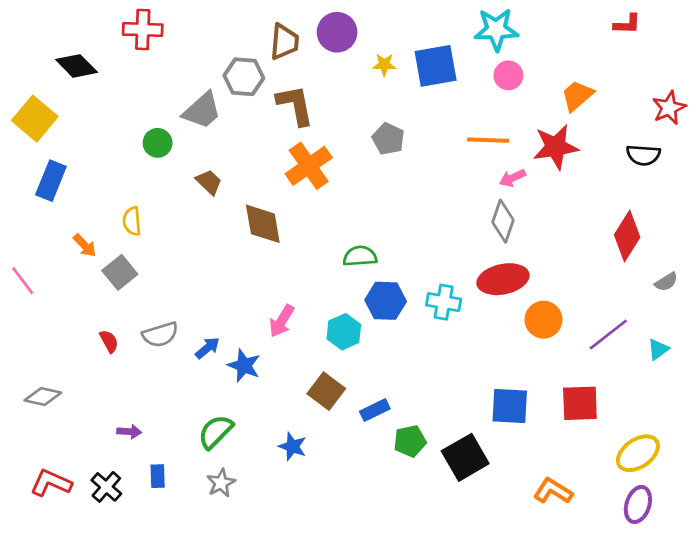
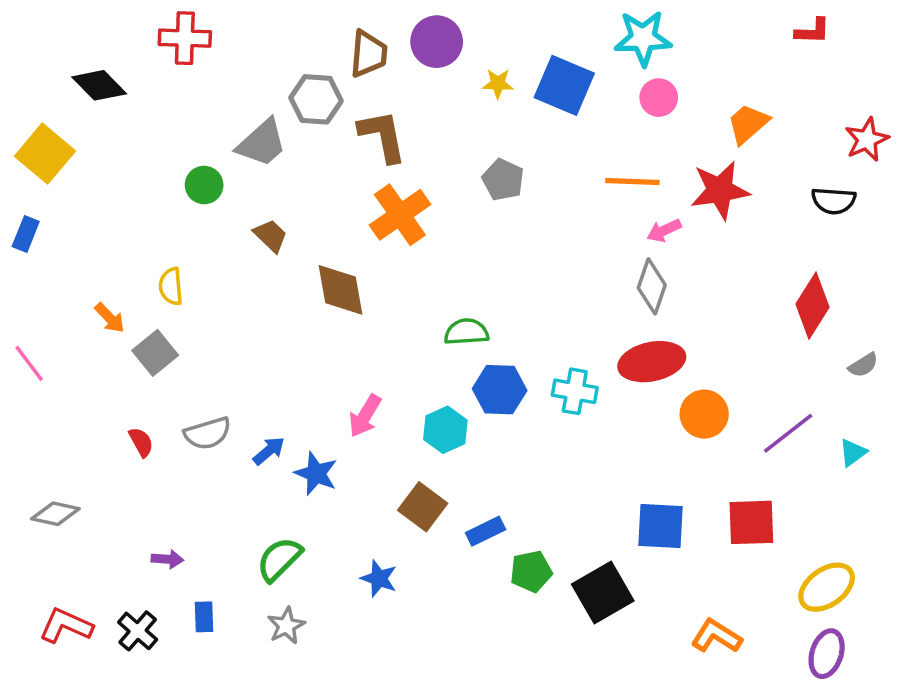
blue square: (436, 66) -> (564, 85), turned 33
blue rectangle: (51, 181) -> (26, 234), moved, size x0.7

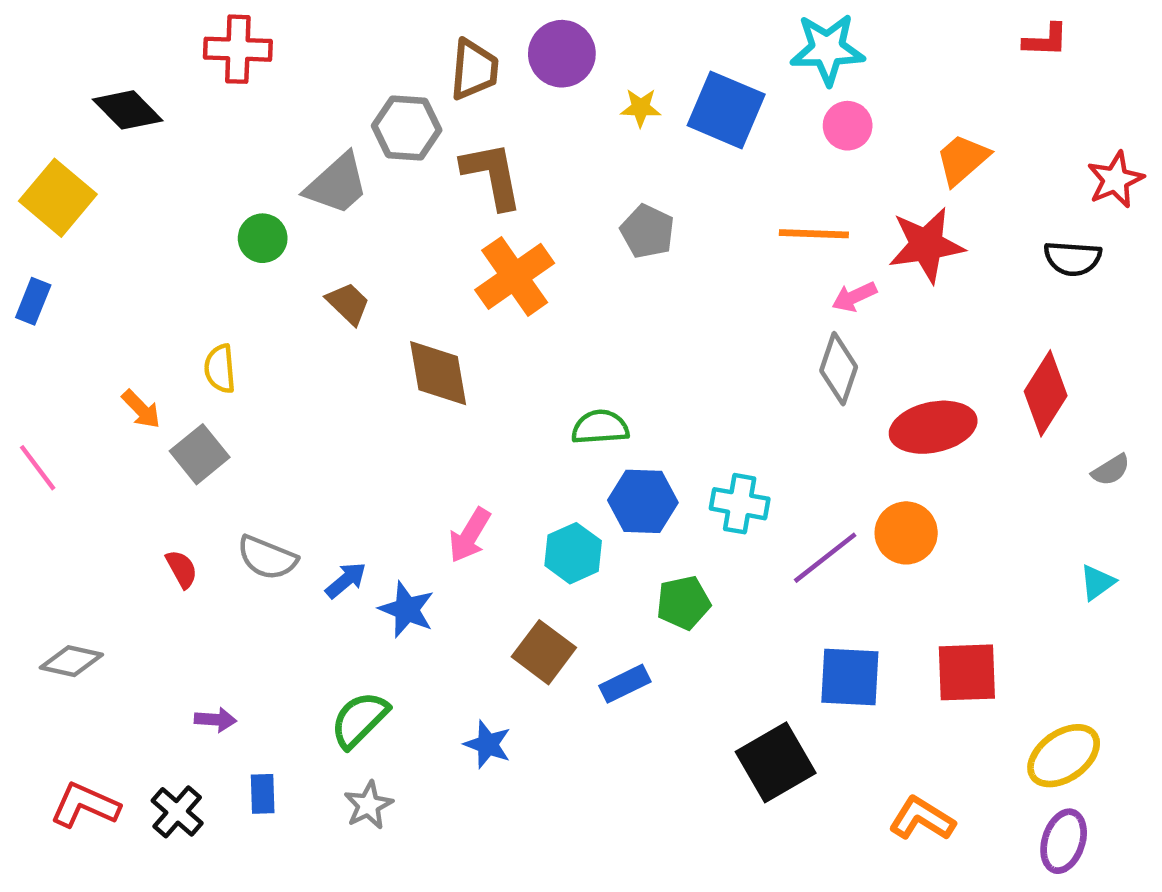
red ellipse: (652, 362) -> (933, 427), moved
gray semicircle: (208, 433) -> (267, 558), turned 39
purple line: (788, 433) -> (825, 558), moved
green pentagon: (531, 571) -> (683, 603), moved

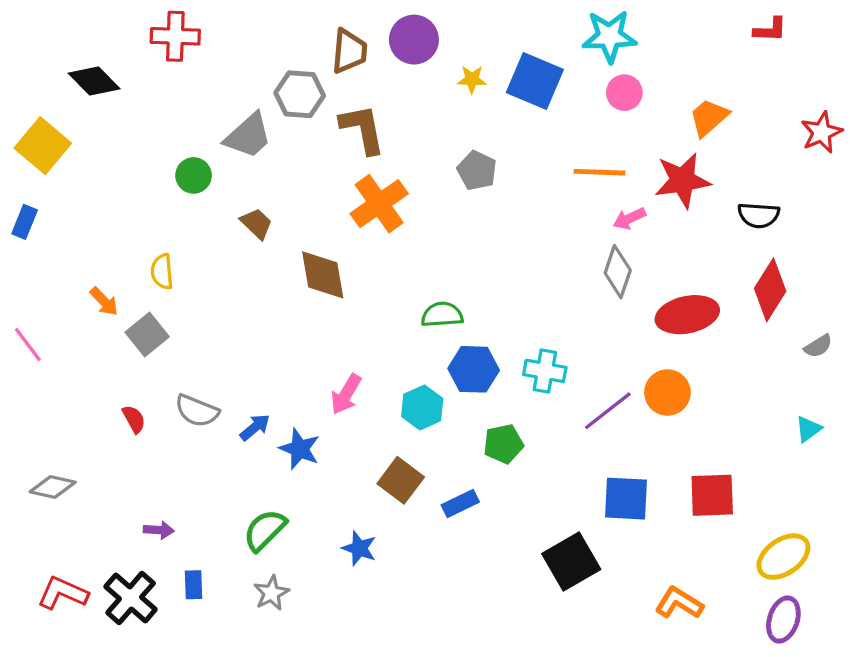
black semicircle: (1073, 258) -> (759, 215), moved
black cross: (177, 812) -> (131, 598), size x1.4

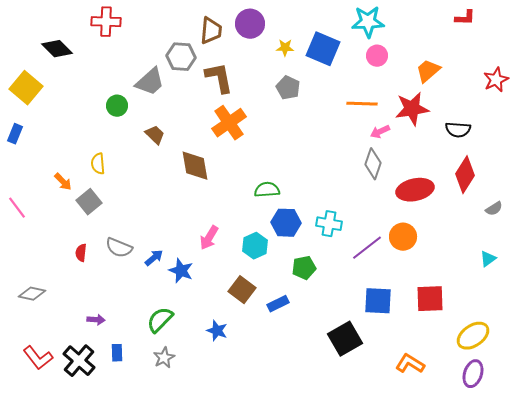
gray pentagon: (477, 170) -> (288, 88), moved
red semicircle: (134, 419) -> (81, 253), turned -144
red L-shape: (63, 593) -> (38, 358), turned -152

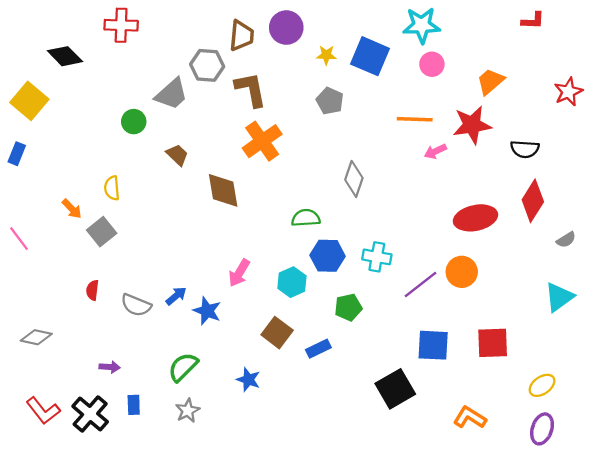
gray diamond: (373, 164) -> (354, 179), moved
gray semicircle: (119, 248) -> (136, 305), moved
cyan triangle: (488, 259) -> (559, 297), size x1.6
yellow ellipse: (473, 336) -> (542, 385), size x0.7

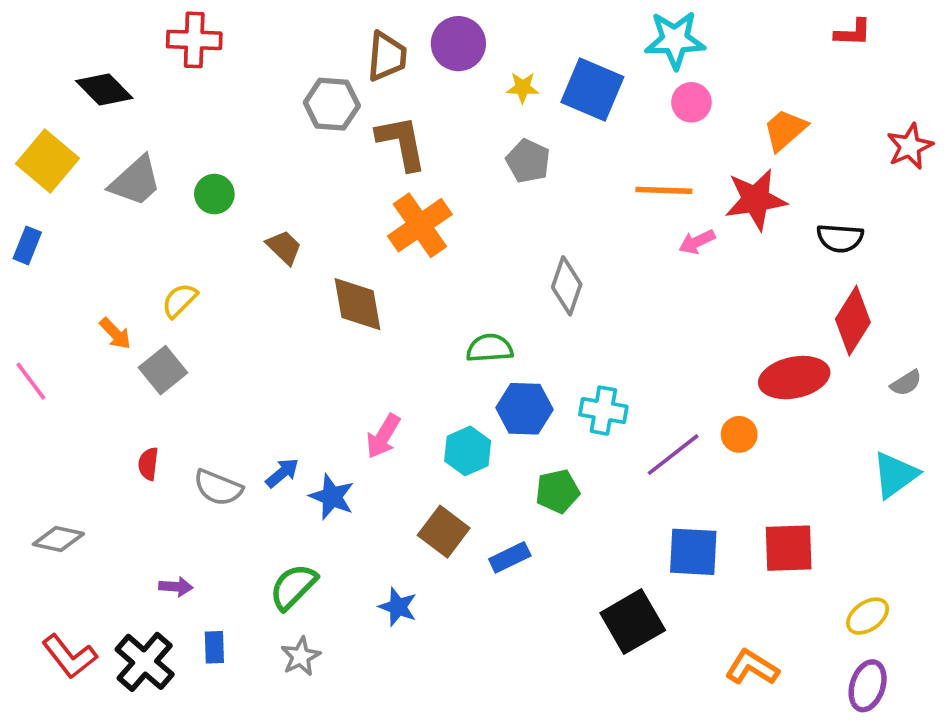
gray trapezoid: (172, 94) -> (135, 181), moved
yellow semicircle: (112, 188) -> (180, 300), turned 50
red ellipse: (475, 218) -> (794, 378), moved
orange circle: (462, 272) -> (739, 434), size x0.7

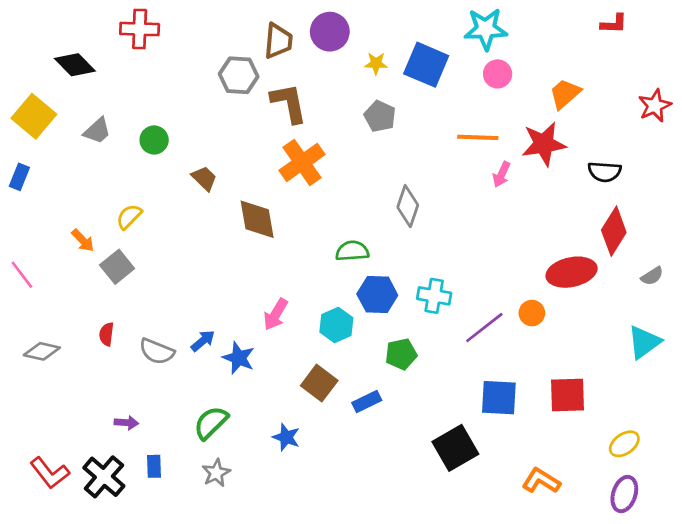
gray trapezoid: (135, 181) -> (97, 131), size x0.7
pink arrow: (697, 242) -> (502, 174), turned -40
gray diamond: (58, 539) -> (42, 351), moved

